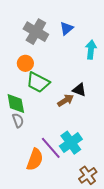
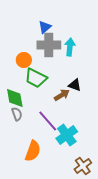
blue triangle: (67, 28) -> (45, 27), moved
gray cross: (36, 32) -> (49, 45), moved, turned -30
cyan arrow: (91, 50) -> (70, 47), moved
purple line: (51, 148) -> (48, 121), moved

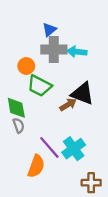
cyan arrow: (70, 47) -> (77, 52), turned -90
black triangle: (75, 85) -> (82, 94), size x1.6
purple line: (48, 121) -> (49, 147), moved
brown cross: (83, 166) -> (91, 183), turned 36

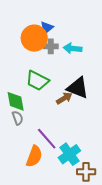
gray cross: (54, 50) -> (51, 46), size x0.6
orange circle: (26, 66) -> (34, 38), moved, size x1.6
cyan cross: (74, 149) -> (69, 154), moved

